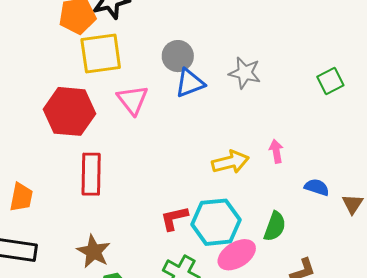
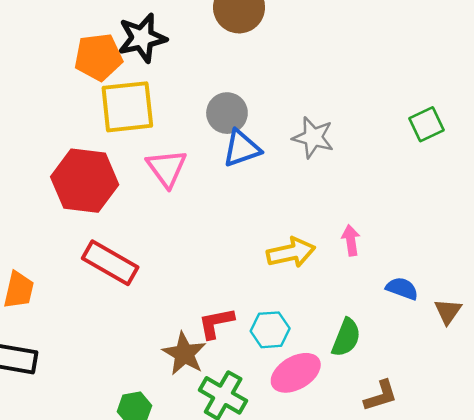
green square: (330, 81) -> (427, 124), moved
red rectangle: (91, 174) -> (110, 263), turned -63
cyan hexagon: (216, 222) -> (270, 330), size x0.6
brown star: (94, 251) -> (184, 354), moved

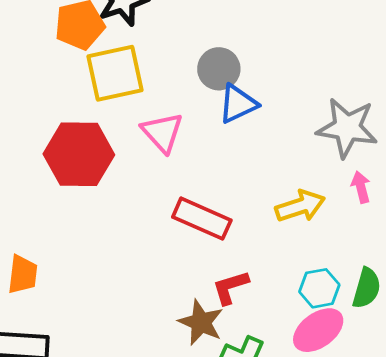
gray star: (313, 137) -> (347, 128), moved, size x1.4
red rectangle: (110, 263) -> (202, 219), moved
cyan hexagon: (270, 330) -> (319, 288), moved

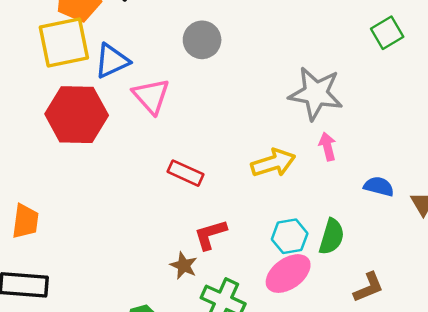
yellow square: (115, 73) -> (64, 42), moved
blue triangle: (238, 104) -> (112, 61), moved
red rectangle: (202, 219) -> (185, 173), size x0.7
brown star: (201, 322) -> (184, 266), size x0.7

